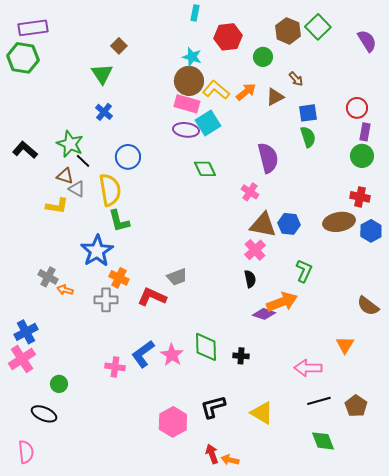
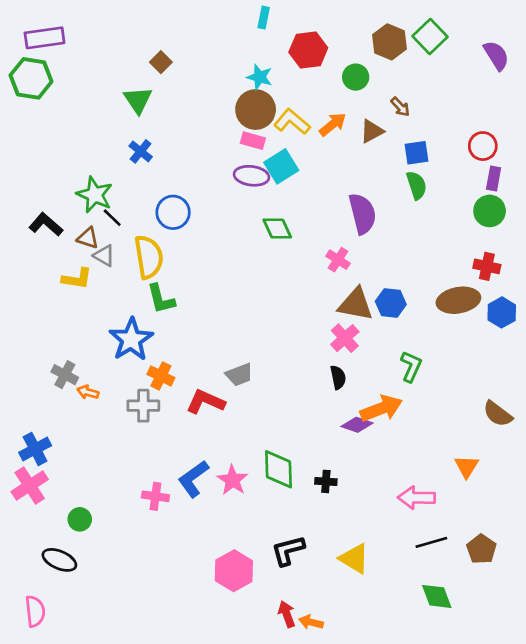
pink rectangle: (187, 104) -> (253, 141), size x0.7
black L-shape: (25, 150) -> (46, 224), moved

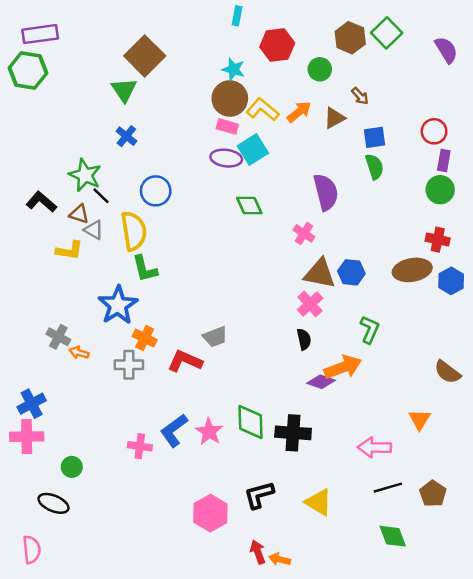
brown square: (161, 62) -> (145, 56), size x2.0
black cross: (326, 481) -> (293, 433), size x1.8
pink cross: (30, 486) -> (27, 437), turned 32

